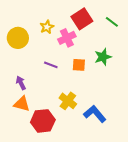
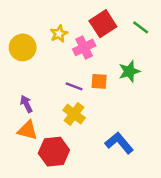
purple line: (51, 65) -> (74, 86), moved
yellow cross: (68, 101) -> (74, 114), moved

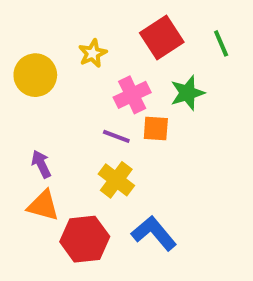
green line: (141, 27) -> (221, 43), turned 30
pink cross: (84, 47) -> (132, 95), moved
green star: (129, 71) -> (187, 93), moved
blue L-shape: (119, 143) -> (154, 233), moved

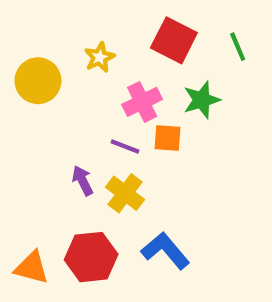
red square: (162, 38) -> (174, 40), turned -30
purple arrow: (41, 164) -> (83, 181), moved
orange triangle: (43, 206) -> (32, 268), moved

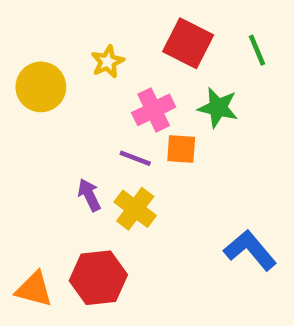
green star: (202, 100) -> (218, 108), turned 30
blue L-shape: (165, 251) -> (250, 250), moved

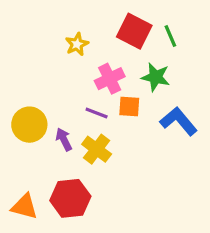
green line: (257, 50) -> (170, 36), moved
yellow circle: (41, 87) -> (29, 125), moved
blue L-shape: (250, 250) -> (179, 121), moved

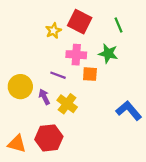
red square: (134, 31) -> (80, 22), moved
pink cross: (110, 79) -> (76, 55), turned 30
purple line: (97, 113) -> (58, 75), moved
blue L-shape: (179, 121) -> (129, 111), moved

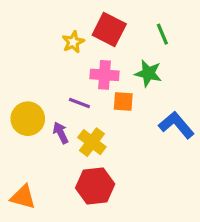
blue L-shape: (129, 111) -> (176, 125), moved
red hexagon: (49, 138) -> (95, 186), moved

